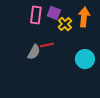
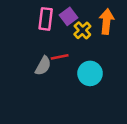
purple square: (54, 13) -> (68, 16), turned 32
cyan circle: (85, 59) -> (90, 73), moved

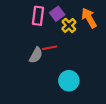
orange arrow: (107, 21) -> (89, 18), turned -36
cyan circle: (90, 73) -> (69, 81), moved

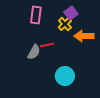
purple square: (57, 14) -> (71, 13), moved
orange arrow: (89, 18) -> (84, 36), moved, turned -60

